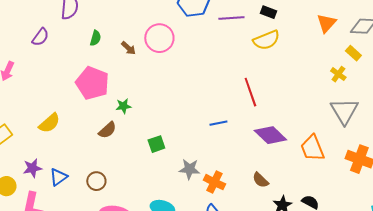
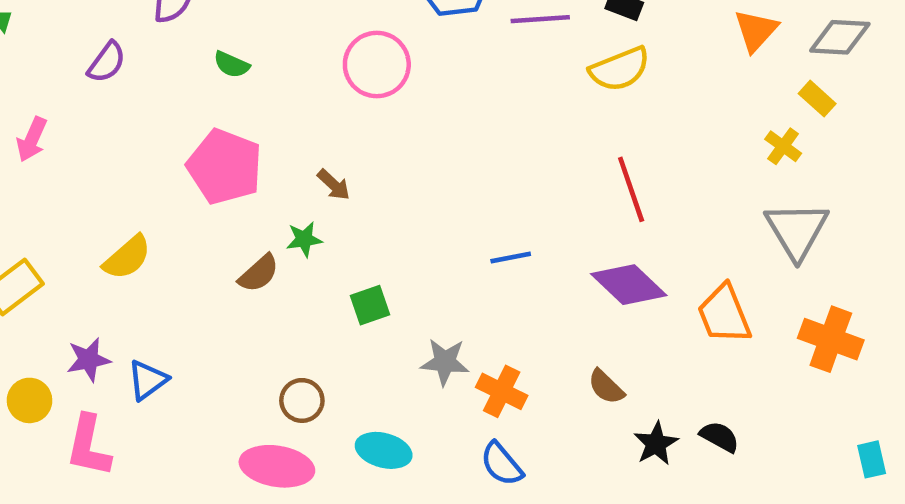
green semicircle: (95, 38) -> (232, 65), turned 98
brown arrow: (128, 48) -> (334, 185), moved
red line: (250, 92) -> (631, 189), moved
green star: (123, 106) -> (304, 239), moved
brown circle: (96, 181) -> (302, 400), moved

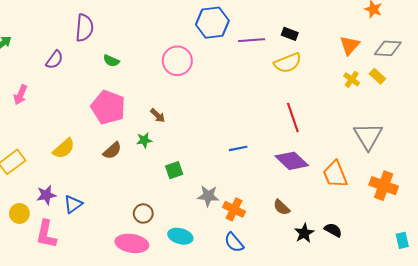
yellow cross: (783, 146) -> (352, 79), moved
brown semicircle: (259, 273) -> (112, 151), moved

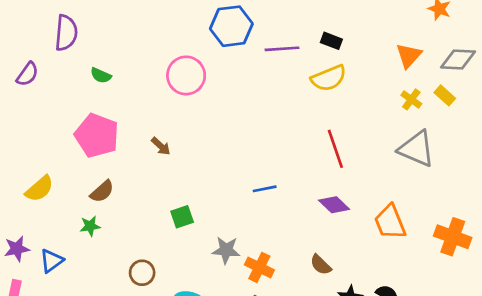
gray triangle: (368, 136) -> (417, 149), moved, turned -36
green star: (144, 140) -> (90, 226), moved
purple diamond: (292, 161) -> (334, 205), size x0.7

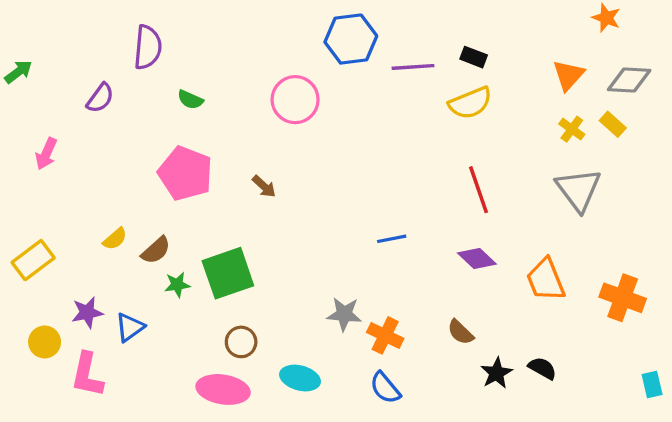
gray triangle: (417, 149) -> (578, 190), turned 30
yellow semicircle: (39, 189) -> (115, 239), size x0.7
brown semicircle: (102, 191) -> (156, 250), moved
green square: (182, 217) -> (228, 273), moved, size x1.8

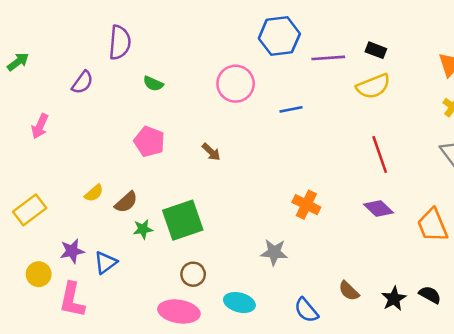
pink pentagon: (185, 173) -> (149, 142), size x0.7
blue line: (392, 239) -> (291, 109), moved
brown semicircle: (460, 332) -> (349, 291), moved
orange cross: (385, 335) -> (306, 205), moved

